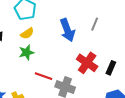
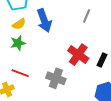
blue arrow: (67, 30) -> (44, 21), moved
red line: (43, 76) -> (20, 73), moved

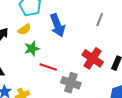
yellow semicircle: (19, 24) -> (24, 29), moved
red line: (20, 73) -> (48, 67), moved

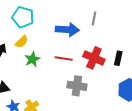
blue arrow: (58, 25) -> (67, 30), moved, turned -55
red line: (48, 67) -> (64, 59), moved

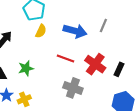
yellow semicircle: (22, 42) -> (41, 31), moved, turned -32
green star: (32, 59) -> (26, 68), moved

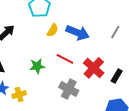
gray line: (103, 25) -> (115, 32), moved
yellow semicircle: (41, 31) -> (53, 30), moved
green star: (26, 68) -> (37, 66), moved

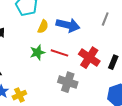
green star: (37, 66) -> (37, 52), moved

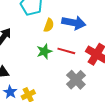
gray cross: (68, 82) -> (76, 80), turned 30

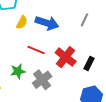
green star: (44, 51) -> (18, 71), moved

